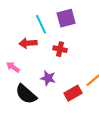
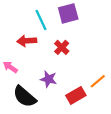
red cross: (60, 49) -> (62, 47), turned 32

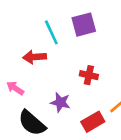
red cross: (62, 47) -> (89, 75), moved, turned -32

